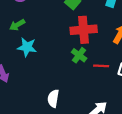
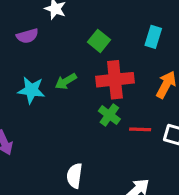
green arrow: (17, 25) -> (66, 81), moved
cyan star: (27, 47) -> (31, 90), moved

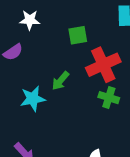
green square: (99, 41) -> (78, 35), turned -30

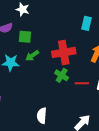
green square: (78, 35) -> (25, 37), moved

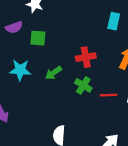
red cross: (64, 52) -> (86, 57), size x0.7
green arrow: (32, 56) -> (53, 73), moved

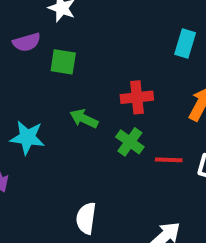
cyan star: (20, 70) -> (27, 138), moved
green arrow: (53, 73) -> (84, 119), turned 56

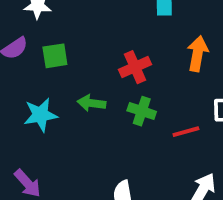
cyan star: (27, 138) -> (41, 115), moved
red line: (169, 160) -> (186, 132), moved

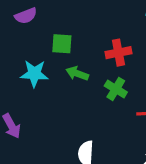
green square: (55, 56) -> (62, 44), moved

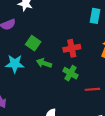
green square: (62, 44) -> (33, 43), turned 32

